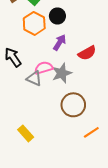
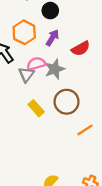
orange hexagon: (34, 23) -> (24, 32), moved
gray triangle: (34, 78) -> (26, 75), turned 42
yellow rectangle: (26, 133) -> (36, 108), moved

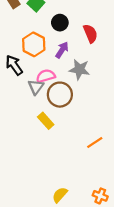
red semicircle: (81, 49) -> (90, 33), moved, turned -84
gray star: (55, 69) -> (79, 69), moved, turned 30
brown circle: (67, 102) -> (60, 95), moved

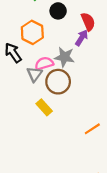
purple arrow: (62, 50) -> (82, 38), moved
gray star: (79, 69) -> (64, 57), moved

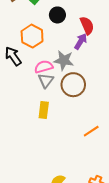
gray triangle: (34, 74) -> (46, 80), moved
brown circle: (58, 82) -> (73, 85), moved
yellow rectangle: (44, 107) -> (44, 110), turned 49

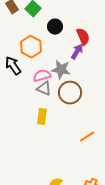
gray triangle: (46, 80) -> (44, 89), turned -42

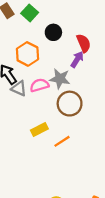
gray triangle: (44, 89) -> (19, 88), moved
yellow rectangle: (42, 117) -> (39, 129), turned 56
orange line: (87, 137) -> (62, 141), moved

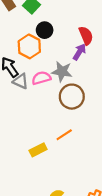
black circle: (53, 32) -> (45, 30), moved
yellow rectangle: (39, 129) -> (38, 150), moved

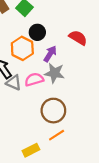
red semicircle: (86, 36) -> (78, 38), turned -36
purple arrow: (79, 52) -> (50, 54), moved
brown circle: (72, 97) -> (53, 111), moved

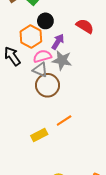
pink semicircle: (34, 79) -> (42, 56), moved
gray triangle: (14, 83) -> (40, 70), moved
brown circle: (53, 111) -> (47, 85), moved

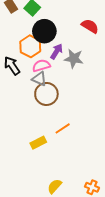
black circle: (45, 21) -> (44, 31), size x1.5
red semicircle: (85, 26) -> (90, 26), moved
gray star: (62, 60) -> (74, 59), moved

